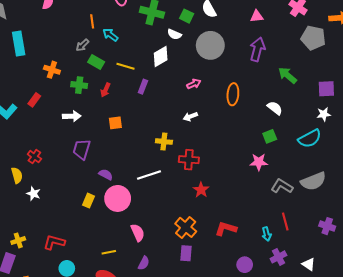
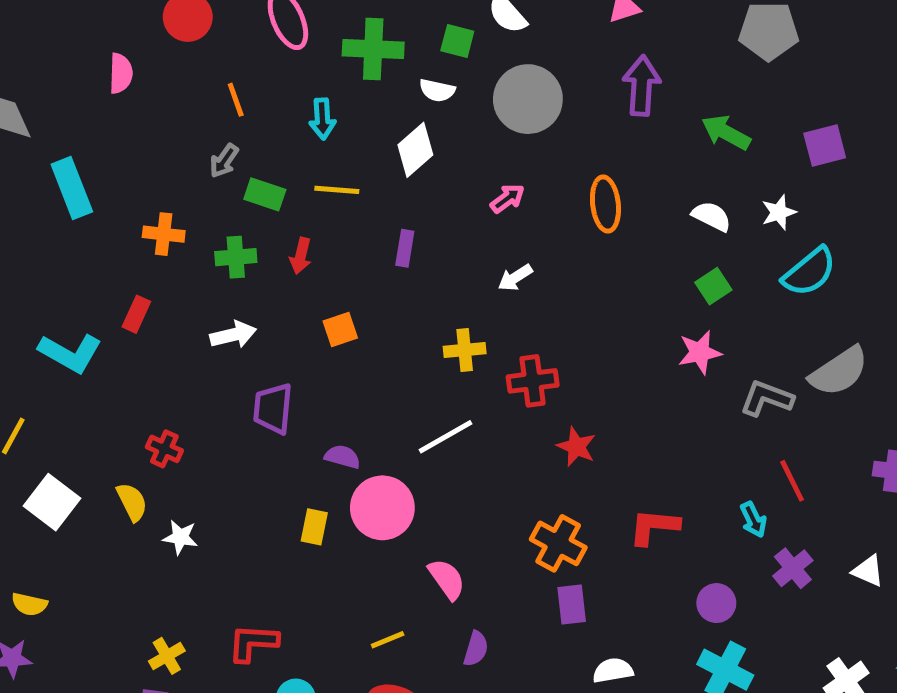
cyan arrow: (110, 35) -> (322, 119), moved, turned -119
purple rectangle: (143, 87) -> (405, 248), moved
white star: (324, 114) -> (779, 212), moved

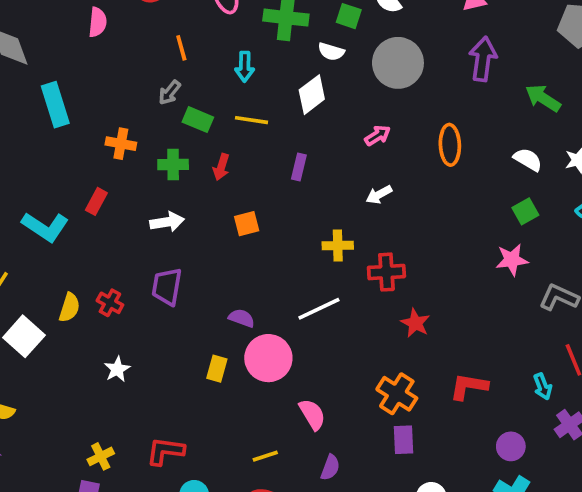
purple trapezoid: (273, 408) -> (167, 287), moved
yellow semicircle: (132, 502) -> (69, 307), moved, turned 40
white star: (180, 537) -> (117, 369), turned 30

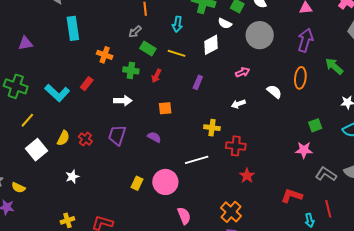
orange ellipse: (450, 145) -> (300, 78), moved
white semicircle: (528, 160) -> (274, 92), moved
purple semicircle: (242, 318) -> (154, 137), moved
white star: (117, 369) -> (72, 177), moved
red L-shape: (469, 386) -> (292, 196), moved

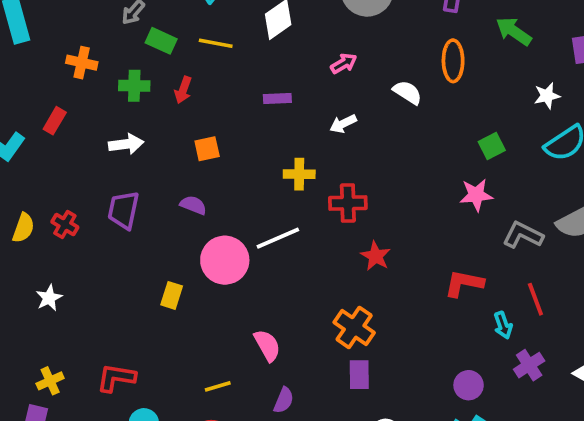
purple rectangle: (198, 82) -> (277, 99), moved, turned 72
pink circle: (165, 182) -> (225, 260), moved

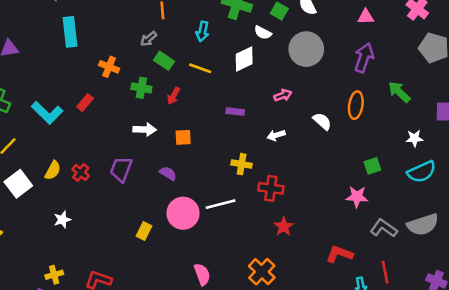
white arrow: (126, 144) -> (145, 129), moved

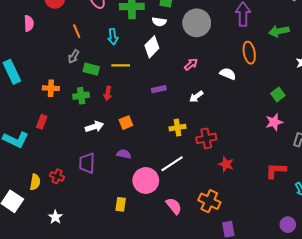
green arrow: (399, 92) -> (279, 31), turned -36
orange cross: (262, 272) -> (209, 201), moved
pink semicircle: (202, 274) -> (174, 206), moved

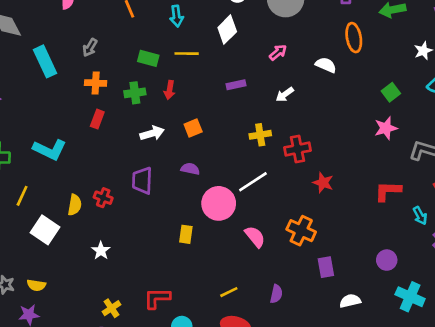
gray arrow: (74, 56) -> (90, 47), moved
red rectangle: (42, 122) -> (97, 119), moved
purple circle: (288, 225) -> (387, 260), moved

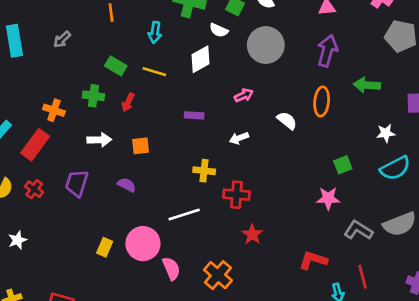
orange cross: (96, 83) -> (54, 110), moved
red rectangle: (97, 119) -> (35, 145), moved, size x1.6
pink circle: (219, 203) -> (143, 244), moved

